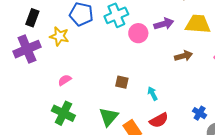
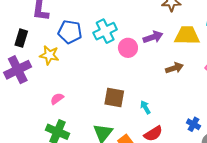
brown square: (122, 82) -> (114, 98), size x1.5

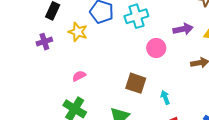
pink circle: (128, 48) -> (156, 48), moved
purple cross: (18, 70) -> (44, 42), size x0.6

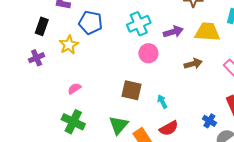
cyan cross: (136, 16) -> (139, 24), moved
yellow star: (78, 32) -> (69, 45), turned 30

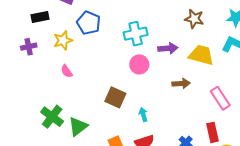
black rectangle: (42, 26) -> (40, 17), turned 48
pink semicircle: (74, 89) -> (67, 71), moved, turned -104
green triangle: (119, 125) -> (78, 126), moved

